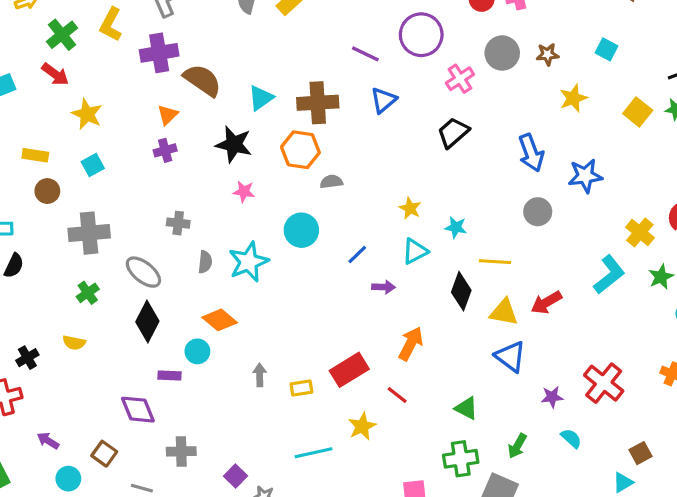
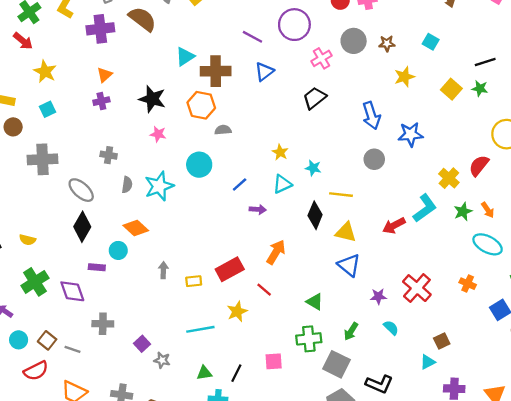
brown semicircle: (202, 80) -> (142, 19), moved
cyan triangle: (261, 98) -> (185, 57), moved
green cross: (88, 293) -> (35, 282), moved, size x1.6
red arrow: (546, 303) -> (394, 226), moved
brown square: (104, 454) -> (47, 340), moved

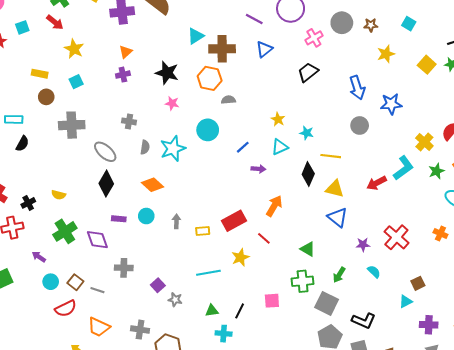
cyan circle: (118, 250) -> (146, 216), moved

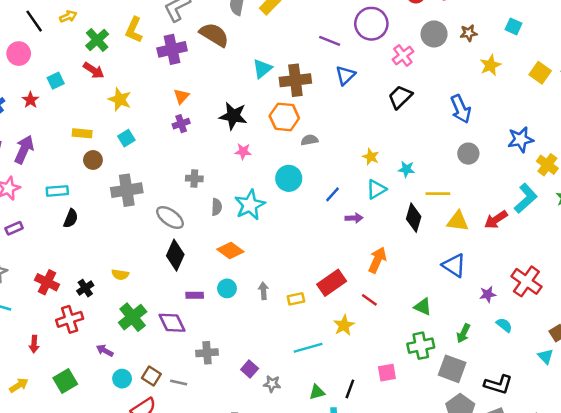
blue star: (391, 104) -> (521, 140), moved
yellow triangle: (335, 189) -> (458, 221), moved
cyan triangle: (406, 302) -> (546, 356), turned -40

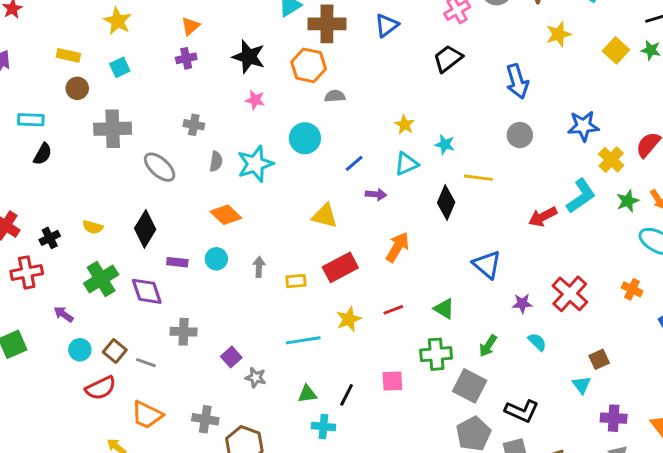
yellow triangle: (458, 221) -> (325, 216), moved
black diamond: (175, 255) -> (145, 229), moved
red line: (369, 300) -> (393, 310), moved, turned -63

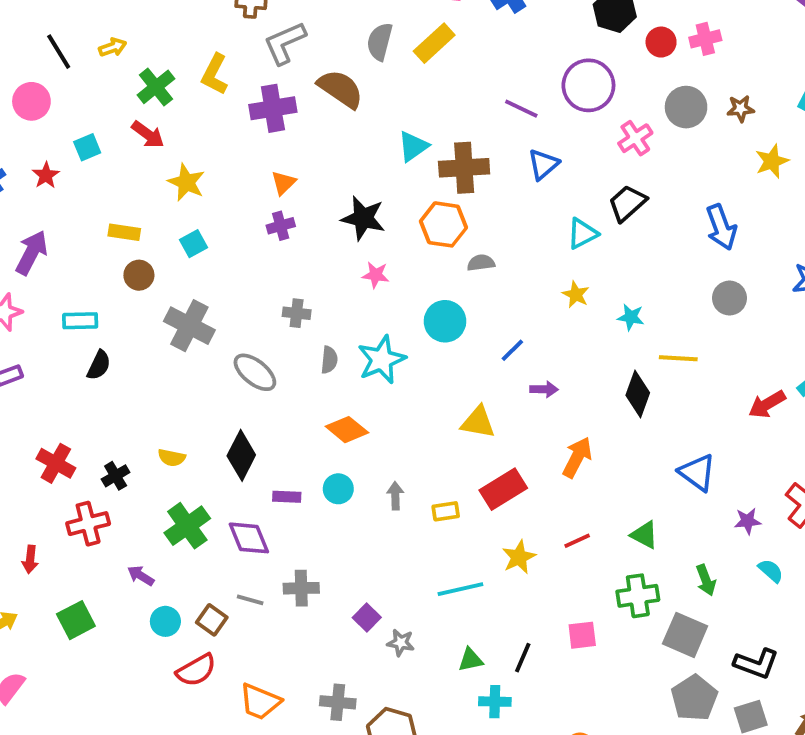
gray cross: (113, 129) -> (189, 326), turned 33
cyan triangle: (406, 164) -> (582, 234), moved
green arrow: (488, 346) -> (706, 580), turned -50
gray line: (146, 363) -> (250, 600), moved

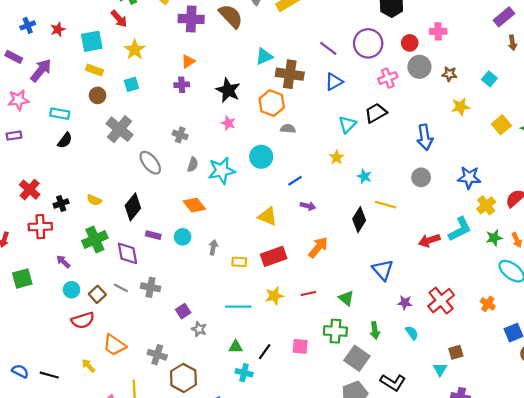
red circle: (661, 42) -> (410, 43), moved
cyan square: (87, 147) -> (92, 41), moved, size x1.5
cyan triangle: (582, 234) -> (347, 124), turned -30

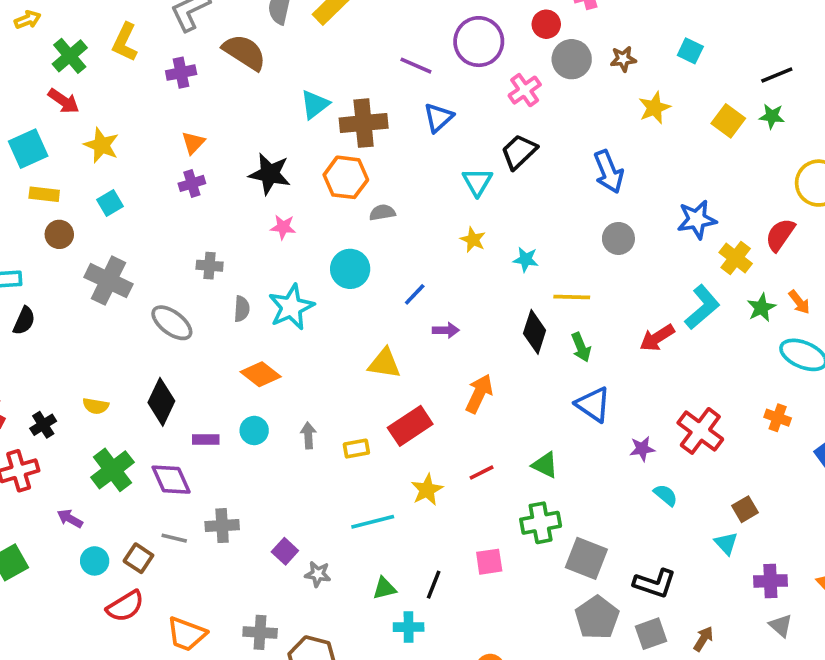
purple cross: (191, 19) -> (181, 73), size x0.7
green arrow: (375, 330) -> (581, 347), moved

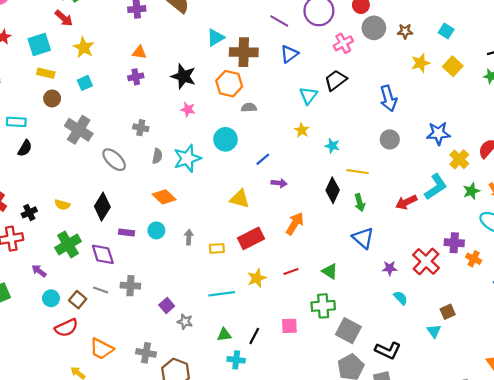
yellow square: (728, 121) -> (453, 66), moved
orange triangle: (193, 143) -> (139, 52), turned 48
purple cross: (770, 581) -> (454, 243), moved

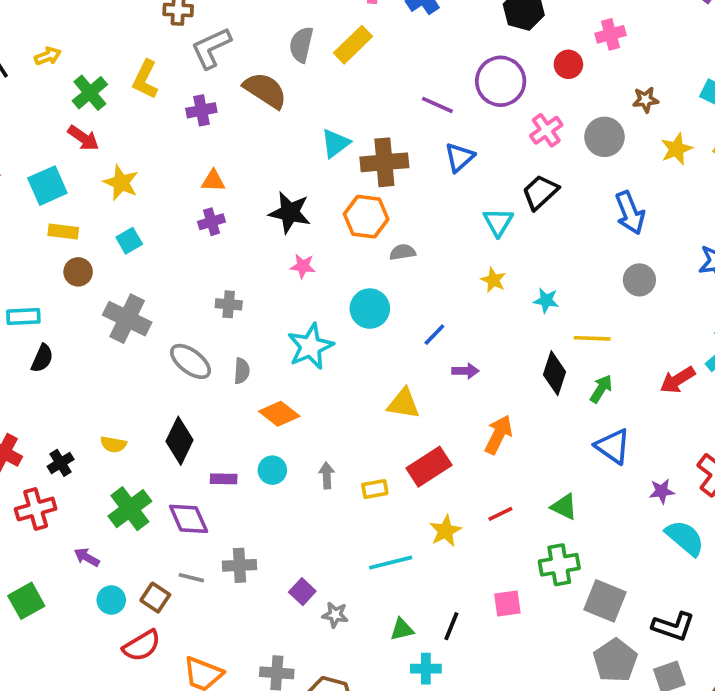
gray circle: (374, 28) -> (605, 137), moved
gray semicircle: (157, 156) -> (242, 371), moved
green arrow: (360, 203) -> (601, 389), turned -126
cyan semicircle: (401, 298) -> (685, 538), size x1.6

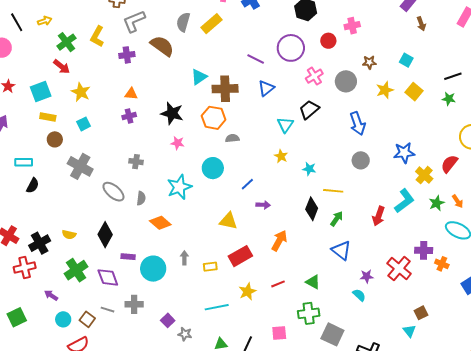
red arrow: (677, 380) -> (379, 216), turned -42
black cross: (61, 463) -> (40, 243), size x1.5
cyan circle: (272, 470) -> (153, 269), moved, size x1.6
cyan semicircle: (685, 538) -> (359, 295), moved, size x0.6

